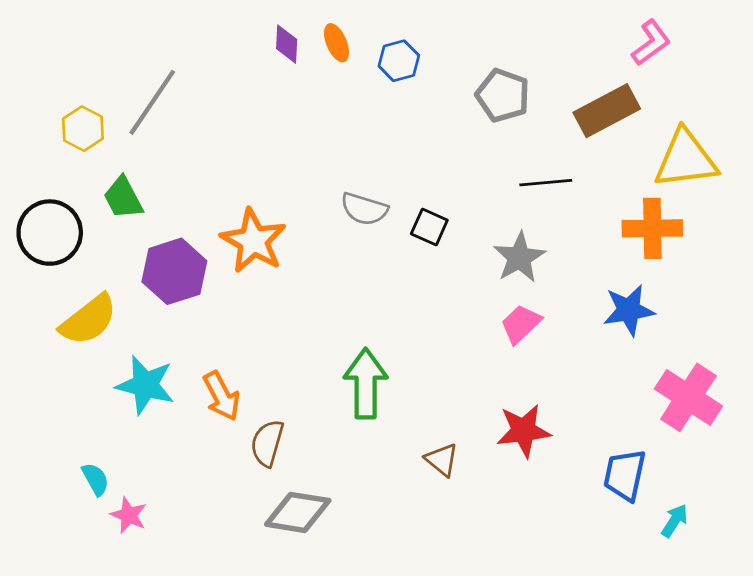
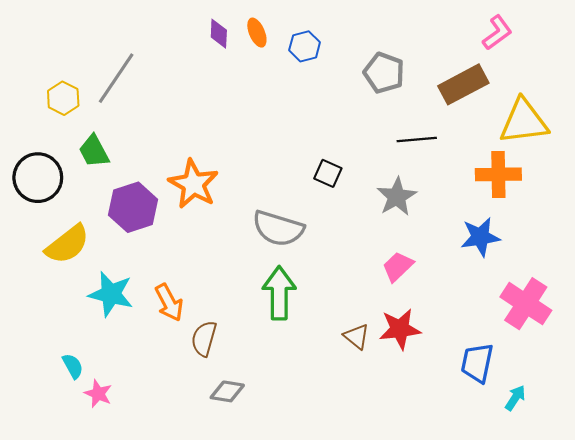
gray semicircle: (364, 209) -> (278, 228), moved, size x1.4
pink trapezoid: (521, 324) -> (398, 267), moved
brown triangle: (442, 460) -> (356, 336), moved
gray diamond: (298, 512) -> (227, 391), size x0.7

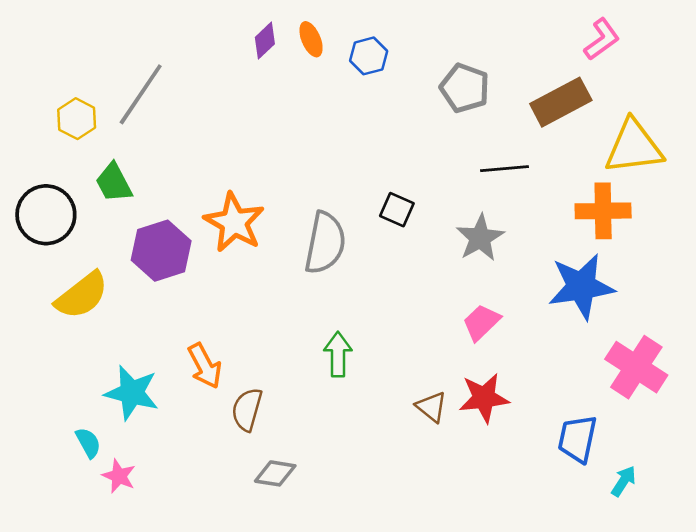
purple diamond: (219, 34) -> (265, 41), turned 44
gray semicircle: (278, 228) -> (325, 243), moved, turned -96
blue star: (480, 237) -> (581, 286), size x1.4
green arrow: (279, 293) -> (338, 354), size x0.7
cyan star: (111, 294) -> (132, 393), moved

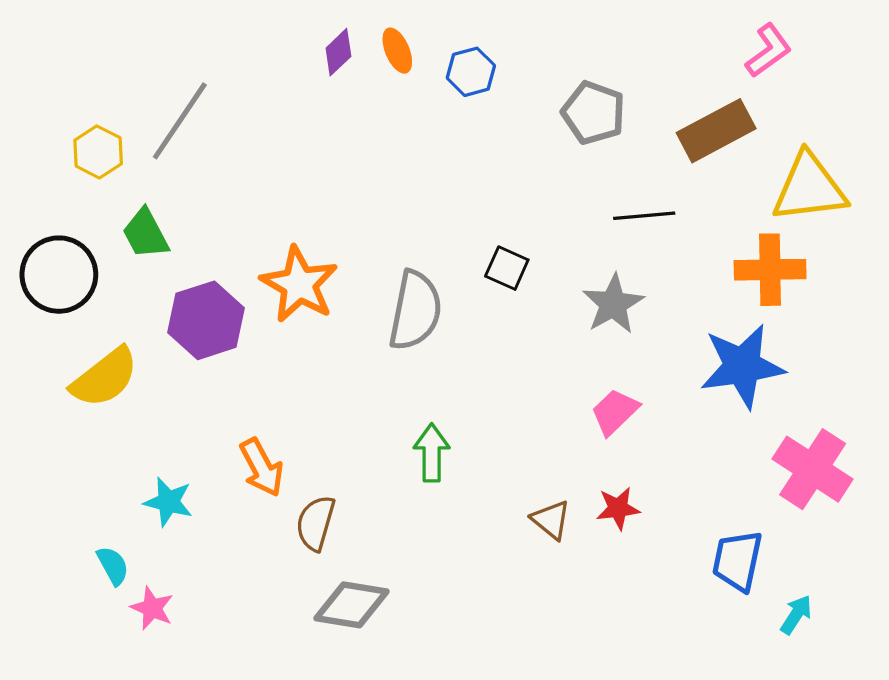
cyan star: (132, 393) -> (168, 502), size x0.7
red star: (484, 398) -> (618, 508), size x0.7
gray diamond: (275, 473) -> (352, 605), size x1.4

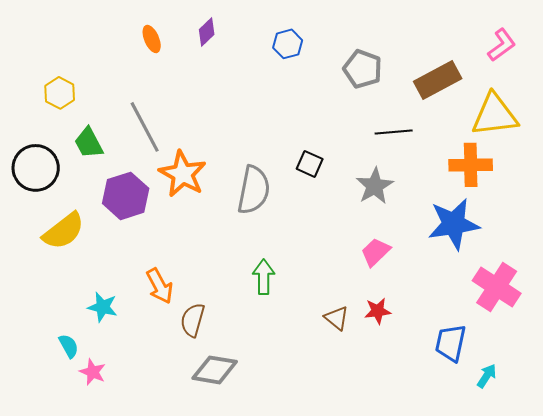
orange ellipse: (397, 51) -> (152, 39), moved
pink L-shape: (768, 51) -> (502, 45), moved
gray line: (180, 121) -> (145, 127), moved, turned -62

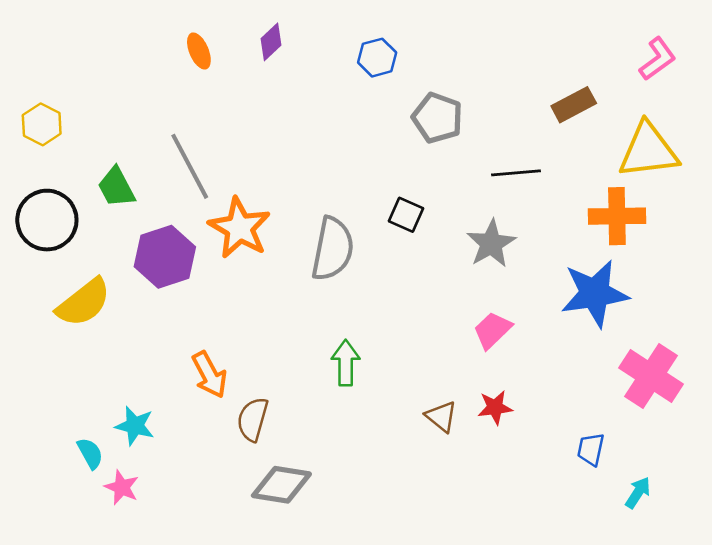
gray pentagon: (363, 69) -> (437, 118), moved
brown rectangle: (438, 80) -> (574, 105), size x0.7
yellow hexagon: (60, 93) -> (42, 124), moved
cyan star: (103, 307) -> (135, 426), moved
blue trapezoid: (451, 343) -> (591, 449), size x0.7

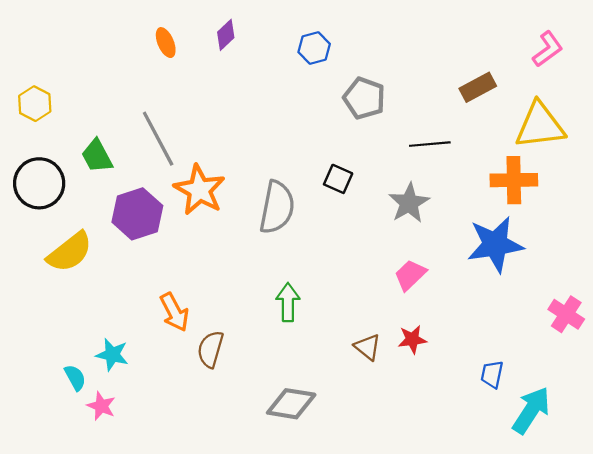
pink cross: (651, 376) -> (566, 314), moved, size x0.7
gray diamond: (281, 485) -> (291, 404), moved
cyan arrow: (638, 493) -> (531, 410), size x1.8

